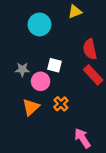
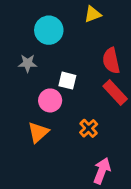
gray star: (22, 70) -> (28, 63), moved
orange cross: (61, 104) -> (89, 128), moved
pink arrow: (82, 138) -> (102, 171), turned 54

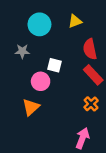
yellow triangle: (93, 14) -> (75, 21), moved
orange cross: (89, 128) -> (91, 104), moved

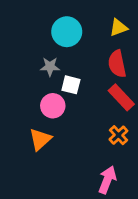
yellow triangle: (75, 21) -> (118, 28), moved
cyan circle: (39, 24) -> (67, 32), moved
gray star: (22, 51) -> (50, 67), moved

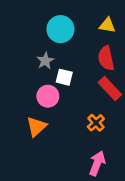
yellow triangle: (118, 28) -> (107, 25), turned 30
gray star: (50, 67) -> (45, 61), turned -30
orange cross: (118, 135) -> (96, 123), moved

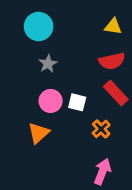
cyan circle: (60, 29) -> (39, 26), moved
red semicircle: (106, 58) -> (112, 61), turned -90
white square: (64, 77) -> (77, 102), moved

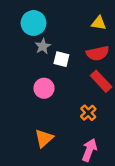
gray star: (48, 64) -> (43, 46), moved
white square: (77, 102) -> (61, 59), moved
orange triangle: (39, 133) -> (44, 138), moved

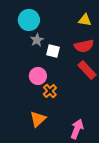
orange cross: (88, 113) -> (50, 91), moved

